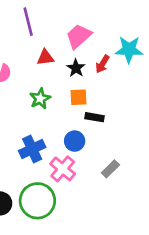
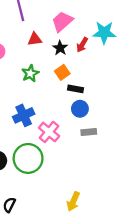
orange square: (79, 97) -> (62, 72), turned -32
blue circle: (75, 141) -> (80, 109), moved
gray rectangle: (110, 169) -> (89, 132), turned 40

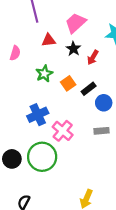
red arrow: (82, 45) -> (93, 57), moved
orange square: (62, 72) -> (68, 83), moved
black rectangle: (76, 89) -> (89, 89), turned -48
blue circle: (80, 109) -> (104, 103), moved

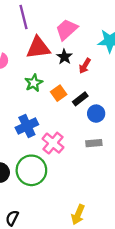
red triangle: (49, 40) -> (38, 48), size x1.6

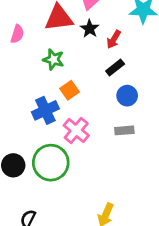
green star: (34, 83) -> (53, 59), turned -30
orange square: (59, 93) -> (70, 90), moved
black rectangle: (80, 99) -> (115, 68), moved

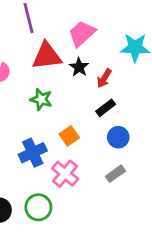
orange square: (70, 90) -> (69, 136), moved
gray rectangle: (124, 130) -> (115, 174), turned -30
green circle: (51, 163) -> (38, 207), size x0.7

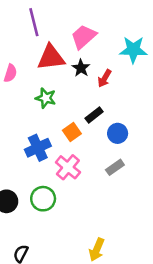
black rectangle: (106, 108) -> (94, 115), moved

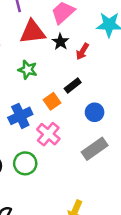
blue circle: (118, 133) -> (95, 112), moved
gray rectangle: (115, 167) -> (95, 149), moved, size x1.5

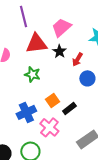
black rectangle: (73, 86) -> (69, 108), moved
blue circle: (95, 112) -> (87, 78), moved

